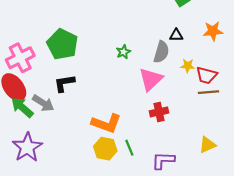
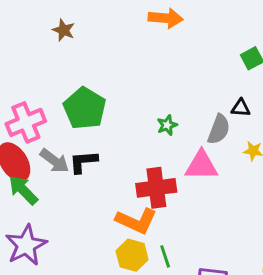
pink triangle: (151, 79) -> (201, 165), turned 40
gray arrow: (43, 103) -> (55, 161), moved
red cross: (159, 112) -> (156, 188), moved, size x1.5

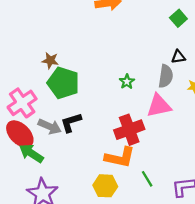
brown star: (64, 30) -> (50, 60), moved
yellow hexagon: (132, 255) -> (105, 186), moved

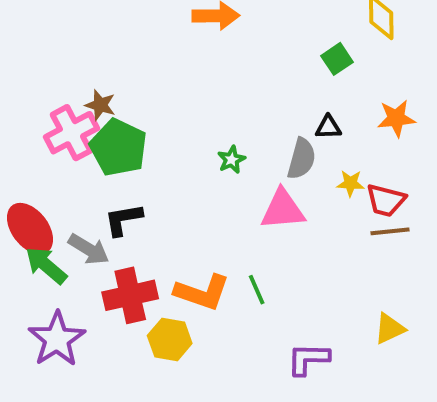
pink cross: (22, 103) -> (71, 133), moved
gray arrow: (50, 127) -> (89, 249), moved
red cross: (129, 130) -> (130, 295), moved
green line: (147, 179) -> (257, 290), moved

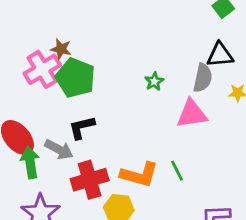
black triangle: (328, 127) -> (220, 55), size x1.5
green arrow: (46, 265) -> (30, 162), turned 44

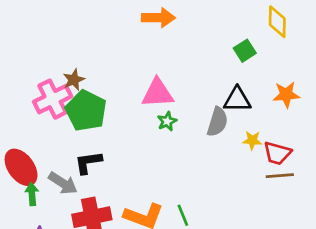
brown star: (61, 49) -> (74, 80), turned 30
pink triangle: (192, 114) -> (158, 93), moved
green arrow: (30, 162) -> (32, 194), size x0.7

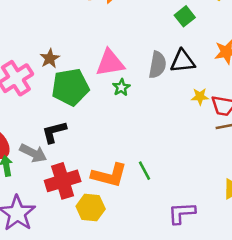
brown star: (74, 80) -> (50, 58), moved
green pentagon: (86, 111) -> (70, 87), moved, turned -30
gray semicircle: (217, 122) -> (157, 65), moved

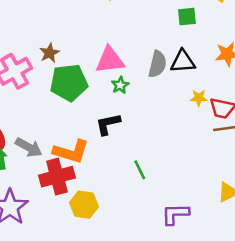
green square: (185, 16) -> (187, 17), turned 30
black L-shape: (54, 132) -> (108, 124), moved
orange L-shape: (109, 175) -> (71, 152), moved

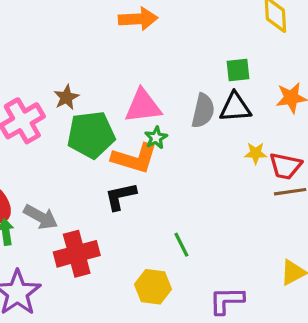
green square: (187, 17) -> (238, 70), moved
black L-shape: (108, 124) -> (120, 196), moved
orange L-shape: (71, 152) -> (134, 158), moved
yellow hexagon: (84, 205) -> (153, 287), moved

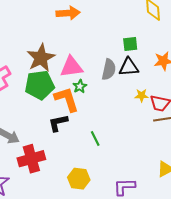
brown star: (66, 97) -> (41, 58), moved, size x1.8
orange L-shape: (134, 158) -> (67, 99), turned -124
green line: (181, 245) -> (95, 139), moved

